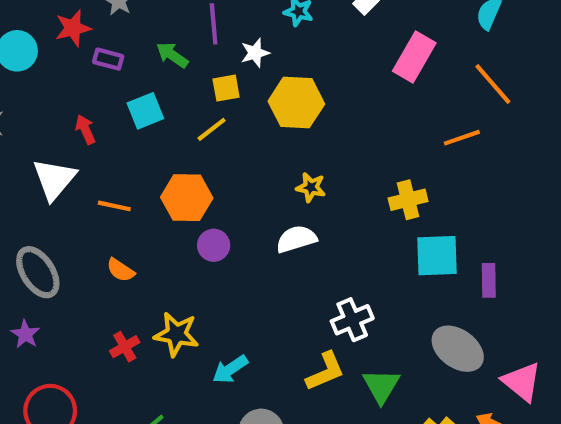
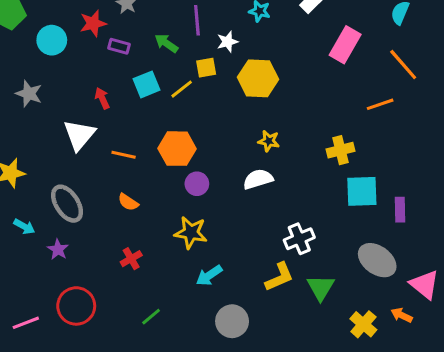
yellow line: (212, 129) -> (182, 89), moved
yellow star: (176, 334) -> (191, 233), moved

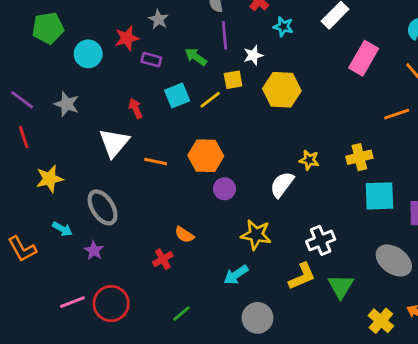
yellow star: (269, 141) -> (309, 160), moved
white semicircle: (258, 179) -> (282, 184), turned -36
orange semicircle: (128, 202) -> (184, 235), moved
yellow star: (191, 233) -> (256, 235), moved
pink line: (26, 323) -> (72, 302), moved

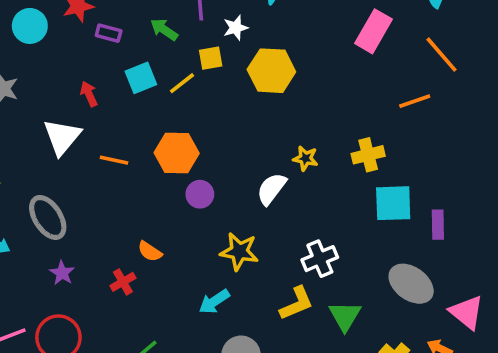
purple star: (94, 250) -> (62, 273), moved

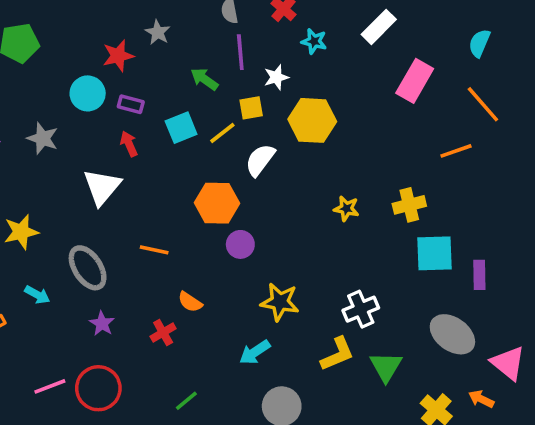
cyan circle: (30, 26) -> (88, 93), moved
purple rectangle: (109, 33) -> (131, 104), moved
orange line: (114, 160) -> (154, 250), moved
white semicircle: (271, 189) -> (260, 160), moved

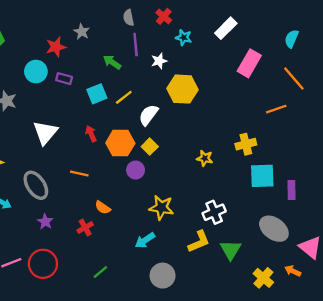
yellow square: (251, 108) -> (150, 147), moved, turned -35
red arrow: (129, 144) -> (91, 134), moved
yellow star: (346, 208) -> (205, 158), moved

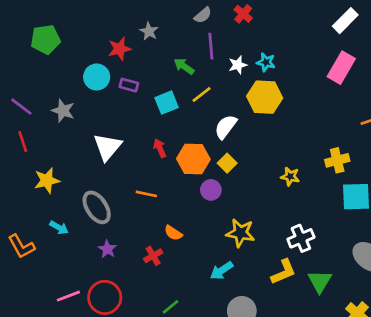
gray semicircle: (129, 18) -> (203, 15), turned -119
white rectangle: (226, 28) -> (345, 21), moved
cyan star: (184, 38) -> (266, 62), moved
yellow line: (124, 97) -> (201, 94), moved

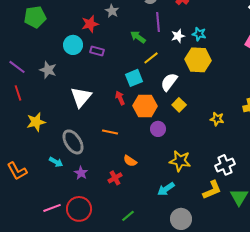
cyan square: (167, 103) -> (134, 78), moved
yellow square: (227, 163) -> (179, 105), moved
cyan arrow: (59, 228) -> (56, 162), moved

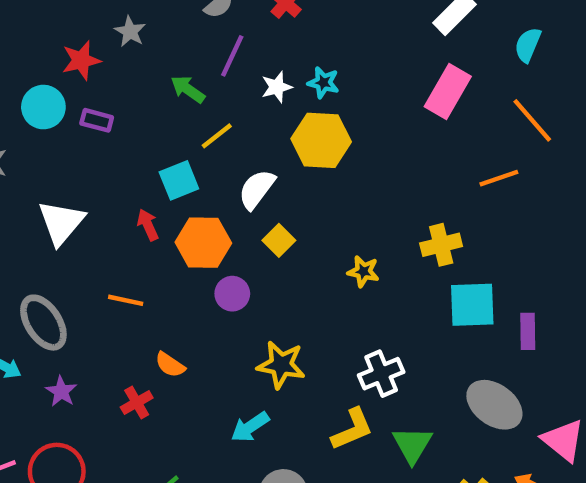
purple line: (158, 22) -> (232, 56), turned 30

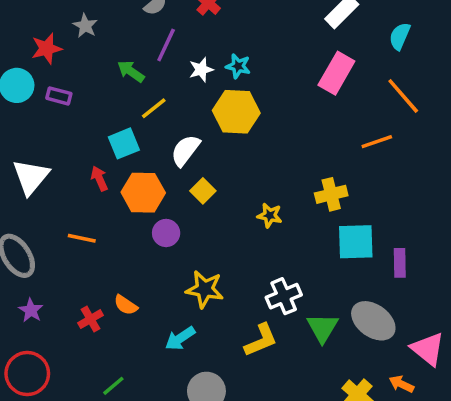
orange semicircle: (170, 365) -> (126, 305), moved
green triangle: (412, 445) -> (322, 328), moved

